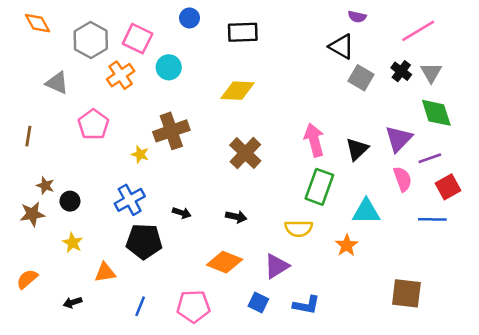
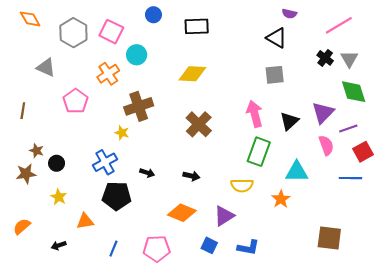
orange cross: (121, 75) -> (108, 74), moved
gray square: (361, 78) -> (275, 75), moved, turned -36
yellow star: (140, 154) -> (122, 133), moved

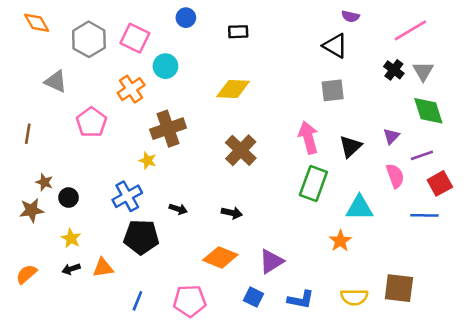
black rectangle: (197, 26) -> (238, 32), size x0.7
purple triangle: (323, 113) -> (391, 136), size x0.6
yellow semicircle: (242, 185) -> (354, 297), moved
black arrow: (59, 245) -> (71, 269), moved

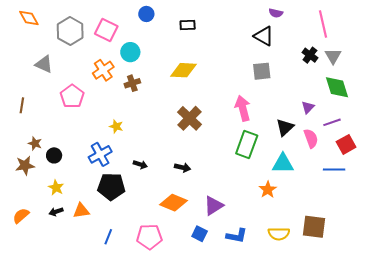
pink line: (410, 30) -> (323, 24), turned -72
brown cross: (168, 129) -> (132, 83), moved, size x0.6
black triangle: (350, 146) -> (285, 127), moved

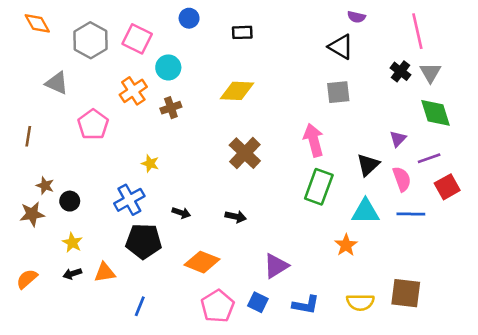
blue line: (334, 170) -> (411, 214), moved
orange diamond: (173, 203) -> (202, 262), moved
pink pentagon: (149, 237) -> (218, 306), moved, turned -30

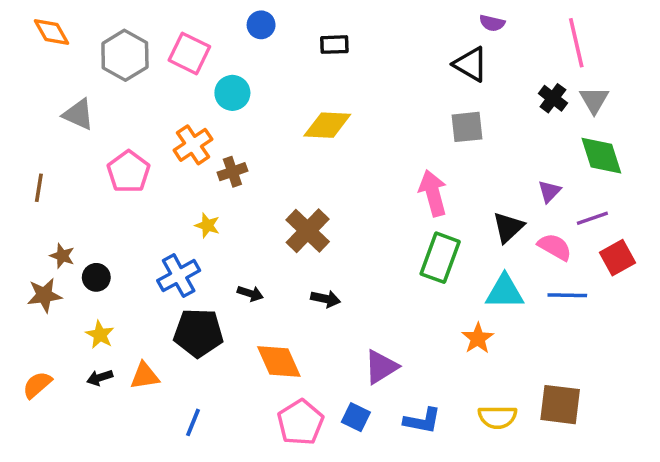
orange cross: (133, 91) -> (193, 145), moved
brown cross: (171, 108) -> (232, 172), moved
brown cross: (245, 153) -> (308, 231), moved
pink semicircle: (402, 179) -> (555, 247), turned -40
orange diamond: (202, 262) -> (279, 362), turned 44

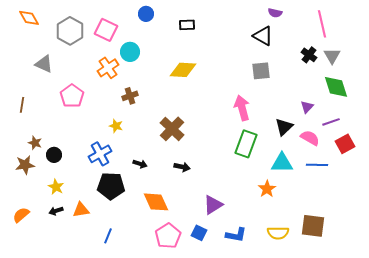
orange cross: (193, 145) -> (108, 68), moved

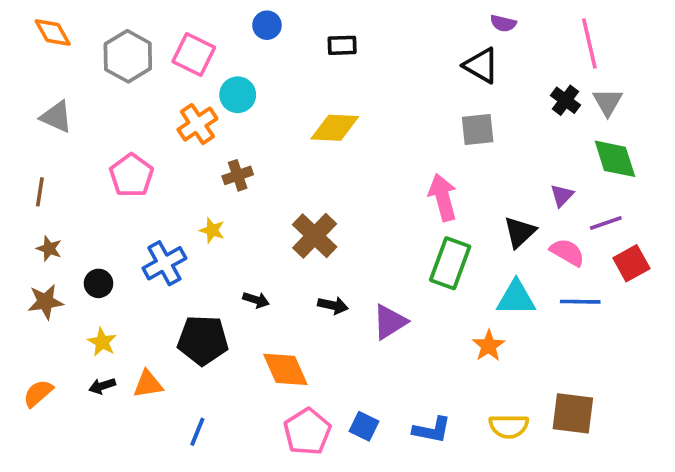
gray triangle: (44, 64) -> (56, 117), moved
brown star: (35, 143) -> (49, 249), moved
blue cross: (100, 154) -> (164, 263), moved
purple triangle: (213, 205) -> (390, 322), moved

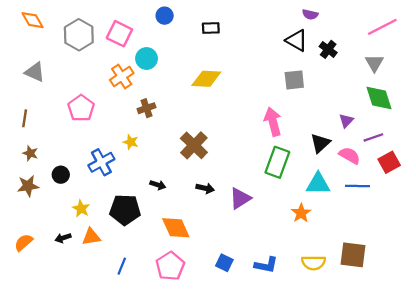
pink line: (589, 43) -> (382, 27), moved, turned 76
black cross: (566, 100) -> (328, 49), moved
yellow star: (102, 342) -> (81, 209), moved
pink pentagon: (307, 432) -> (170, 266), moved

